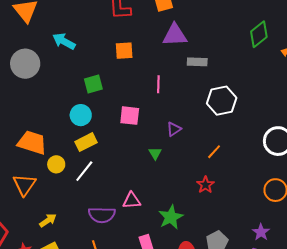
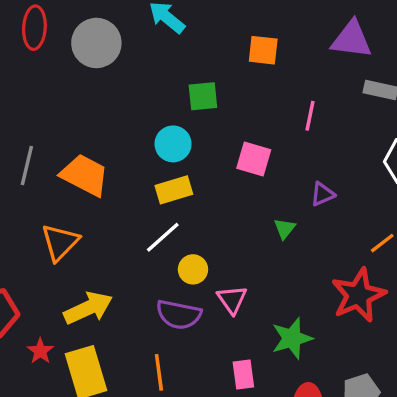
yellow circle: (56, 164) -> (193, 269), moved
red star: (205, 185) -> (358, 295), size x1.8
pink triangle: (132, 201) -> (232, 300), turned 48
yellow arrow: (48, 220) -> (88, 308), size x1.6

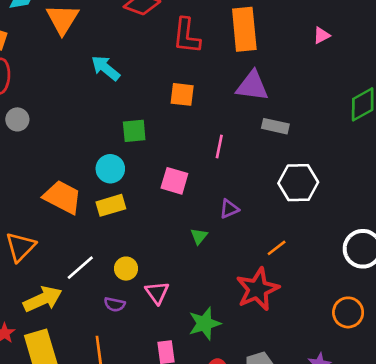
gray circle: (96, 43) -> (17, 119), moved, size x0.6
orange trapezoid: (85, 175) -> (62, 197), moved
white line: (163, 237) -> (80, 268), moved
purple semicircle: (179, 315) -> (115, 304), size x0.6

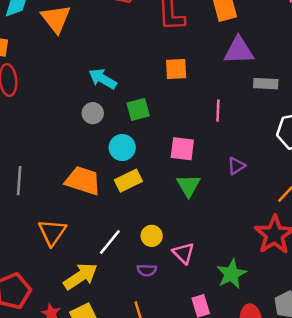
cyan arrow: (106, 68) -> (103, 79), moved
gray circle: (17, 119) -> (93, 113), moved
green triangle: (199, 236) -> (188, 186), moved, size x1.5

